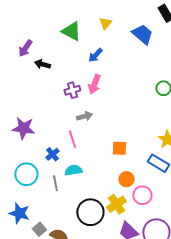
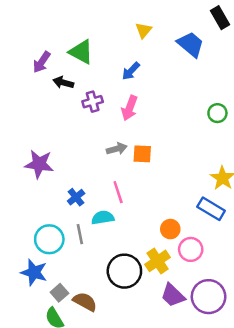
green triangle: (71, 31) -> (81, 52), moved
purple cross: (72, 90) -> (93, 102), moved
pink line: (72, 139) -> (118, 192), moved
orange square: (119, 148) -> (142, 154), moved
cyan circle: (26, 174) -> (49, 239), moved

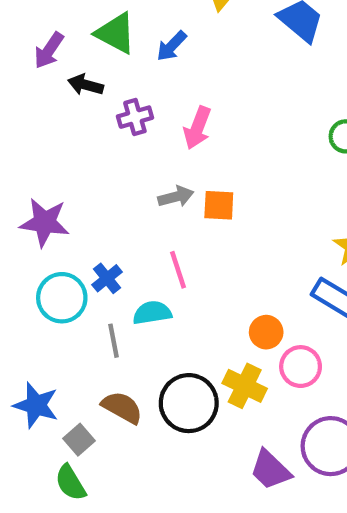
blue arrow: (131, 71) -> (172, 46), moved
cyan circle: (49, 239) -> (62, 298), moved
yellow cross: (158, 261) -> (245, 386), turned -30
purple trapezoid: (173, 295) -> (270, 470), moved
brown semicircle: (85, 302) -> (122, 407), moved

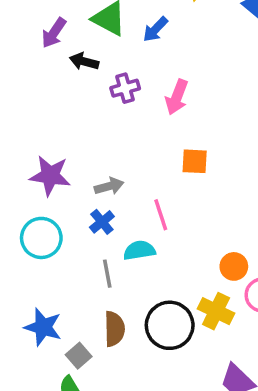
gray arrow: (176, 197) -> (109, 186), moved
cyan circle: (62, 298) -> (41, 238), moved
brown semicircle: (122, 407) -> (114, 329), turned 60

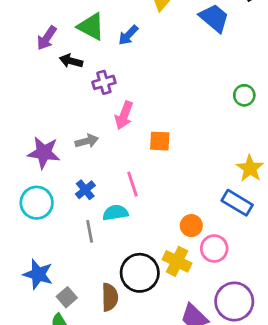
pink arrow: (177, 97) -> (124, 115), moved
gray arrow: (109, 186) -> (87, 141), moved
brown semicircle: (114, 329) -> (110, 297), moved

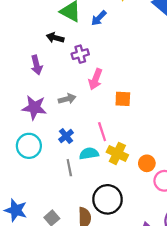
purple arrow: (47, 38) -> (37, 65), moved, turned -48
yellow cross: (177, 261) -> (117, 153), moved
blue star: (38, 274) -> (16, 210), moved

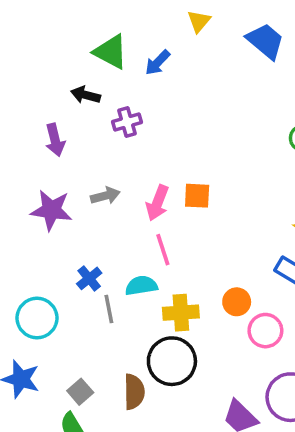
pink arrow: (96, 79) -> (158, 203), moved
blue cross: (66, 136) -> (89, 278), moved
cyan circle: (29, 146) -> (37, 318), moved
yellow cross: (117, 153) -> (181, 313), moved, turned -30

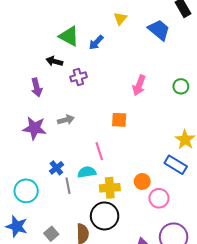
pink arrow: (158, 203) -> (139, 85), moved

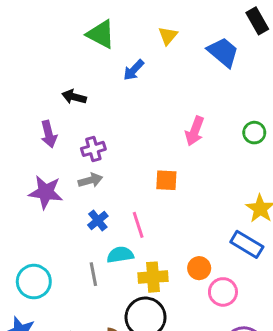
green triangle: (69, 36) -> (101, 34), moved
purple cross: (78, 77) -> (93, 149), moved
blue cross: (56, 168) -> (98, 220), moved

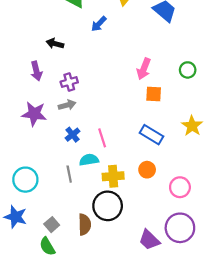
orange square: (166, 180) -> (154, 94), moved
blue rectangle: (247, 244) -> (151, 135), moved
pink circle: (223, 292) -> (180, 187), moved

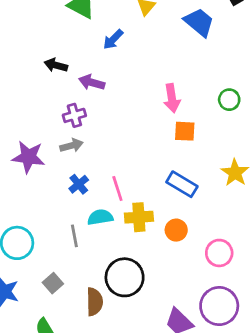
pink arrow: (144, 69) -> (172, 98), turned -30
purple arrow: (36, 71) -> (92, 82), moved, turned 120
yellow cross: (113, 176) -> (139, 217), moved
gray square: (52, 225) -> (53, 283), moved

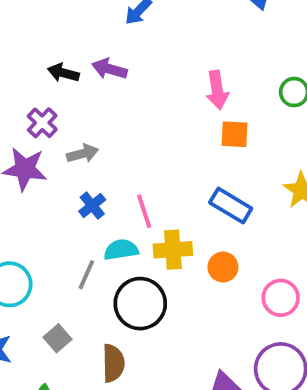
black arrow: (56, 65) -> (63, 73), moved
purple cross: (74, 115) -> (42, 123), moved, turned -30
gray line: (74, 236) -> (86, 275), turned 35
black circle: (125, 277) -> (140, 304), moved

